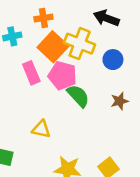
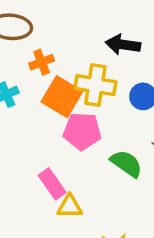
pink rectangle: (31, 73) -> (52, 184), moved
green semicircle: (78, 96) -> (126, 164), moved

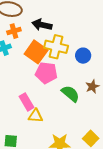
black arrow: (123, 45) -> (42, 25), moved
orange cross: (42, 62) -> (14, 31), moved

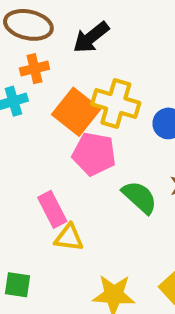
black arrow: (42, 25) -> (91, 37), moved, turned -54

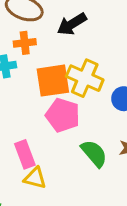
orange square: (76, 112) -> (53, 81), turned 36

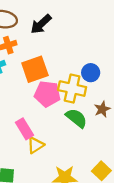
yellow cross: (85, 78) -> (72, 89), moved
yellow triangle: (35, 178) -> (36, 145), turned -36

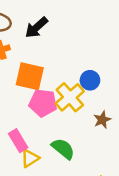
orange square: (35, 69) -> (30, 76), turned 32
yellow cross: (72, 89) -> (70, 97), turned 36
green semicircle: (76, 118) -> (63, 149), moved

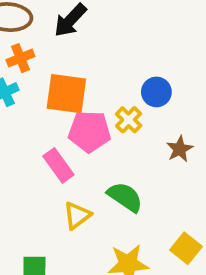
yellow cross: (70, 97) -> (129, 120), size x0.6
pink rectangle: (18, 141) -> (58, 165), moved

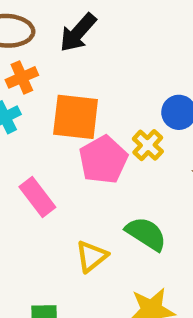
pink pentagon: (89, 132) -> (103, 160), turned -30
pink rectangle: (58, 165) -> (37, 197), moved

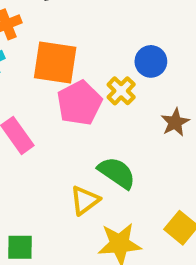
yellow triangle: (91, 256) -> (85, 200), moved

